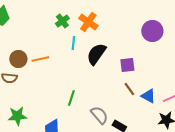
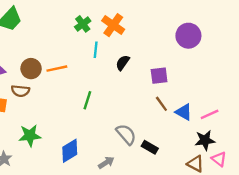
black semicircle: (96, 54) -> (123, 63), size x0.6
green line: (71, 98) -> (87, 100), moved

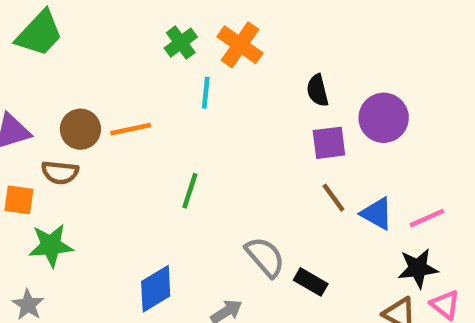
purple circle: (188, 36) -> (384, 118), moved
black semicircle: (123, 63) -> (318, 90), moved, turned -49
green star: (30, 136) -> (51, 245), moved

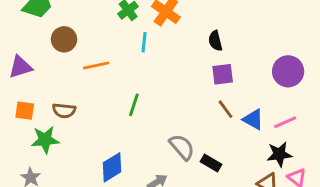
purple circle: (384, 118) -> (288, 71), moved
brown circle: (80, 129) -> (64, 39), moved
brown semicircle: (60, 172) -> (64, 111), moved

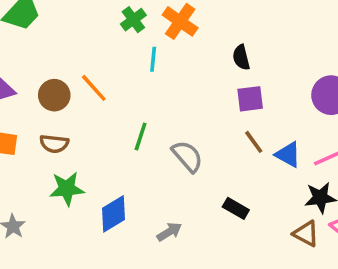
brown circle: (64, 39) -> (54, 95), moved
orange line: (96, 66) -> (94, 88), turned 60
green star: (45, 140) -> (67, 189), moved
gray semicircle: (182, 147) -> (187, 156), moved

